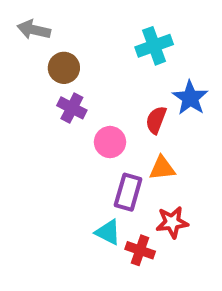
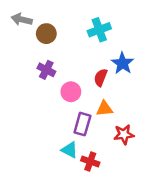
brown circle: (64, 68) -> (46, 34), moved
red star: (172, 222) -> (124, 134), moved

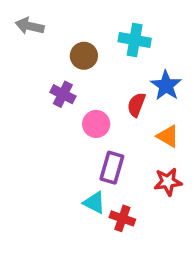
cyan cross: (99, 30) -> (135, 40), turned 30
brown circle: (46, 34) -> (84, 56), moved
orange triangle: (104, 109) -> (168, 136), moved, turned 36

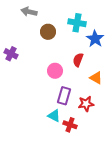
gray arrow: (30, 26) -> (29, 12), moved
blue star: (166, 85) -> (95, 39), moved
purple cross: (63, 94) -> (11, 54), moved
red star: (168, 182) -> (86, 104), moved

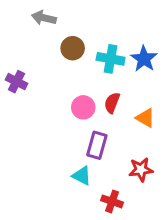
cyan cross: (77, 23) -> (111, 59), moved
red semicircle: (78, 60) -> (112, 103), moved
red star: (86, 104) -> (141, 170), moved
red cross: (70, 125) -> (112, 201), moved

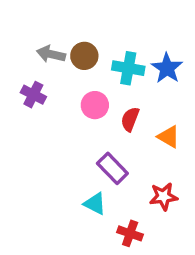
gray arrow: (44, 18) -> (51, 54), moved
purple cross: (17, 82) -> (33, 95), moved
pink circle: (83, 107) -> (95, 105), moved
purple rectangle: (97, 145) -> (112, 168), turned -60

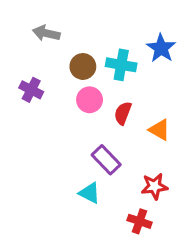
gray arrow: (51, 54) -> (46, 33), moved
brown circle: (84, 56) -> (83, 66), moved
blue star: (167, 68) -> (161, 48), moved
red cross: (130, 233) -> (139, 221), moved

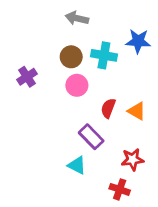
gray arrow: (46, 33) -> (77, 18), moved
blue star: (161, 48) -> (138, 41), turned -30
purple cross: (31, 90) -> (27, 77), turned 30
red semicircle: (123, 113) -> (108, 108), moved

